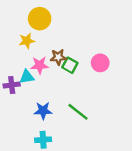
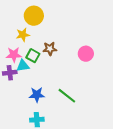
pink star: (40, 65) -> (14, 55), moved
green square: (70, 65) -> (33, 56), moved

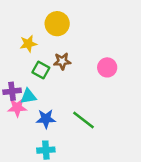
yellow circle: (34, 16) -> (57, 24), moved
pink star: (14, 55) -> (17, 108), moved
cyan triangle: (23, 66) -> (28, 96), moved

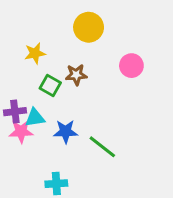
yellow circle: (57, 24) -> (89, 27), moved
pink circle: (107, 67) -> (131, 66), moved
blue star: (46, 119) -> (66, 131), moved

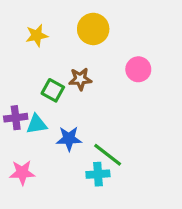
yellow star: (35, 53) -> (37, 35), moved
pink star: (21, 131) -> (22, 173), moved
cyan cross: (56, 184) -> (98, 174), moved

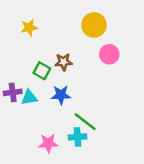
yellow circle: (93, 29) -> (94, 25), moved
blue star: (69, 139) -> (61, 95), moved
pink star: (22, 173) -> (48, 143), moved

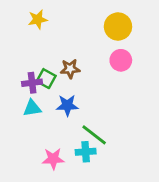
yellow circle: (94, 25) -> (118, 26), moved
yellow star: (29, 28) -> (38, 19), moved
purple cross: (13, 92) -> (32, 83), moved

